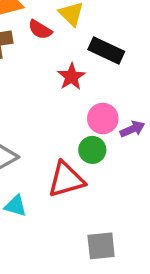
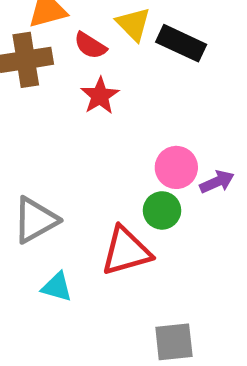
black rectangle: (106, 50) -> (181, 43), moved
red star: (71, 77) -> (100, 96), moved

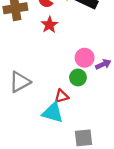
red triangle: (126, 251) -> (62, 96), size x0.6
cyan triangle: (57, 287) -> (53, 113), moved, size x1.5

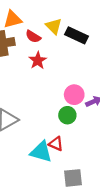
red triangle: (62, 96) -> (56, 144), moved, turned 40

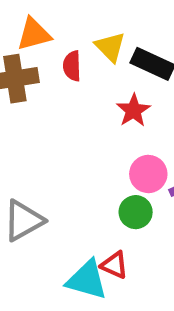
red semicircle: (33, 37) -> (72, 66), turned 56
red star: (38, 60) -> (133, 110), moved

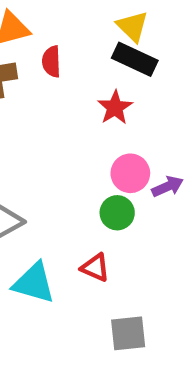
yellow triangle: (110, 47) -> (133, 26), moved
cyan triangle: (87, 280) -> (34, 283), moved

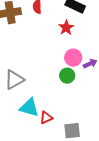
red triangle: (95, 268) -> (46, 118), moved, turned -48

